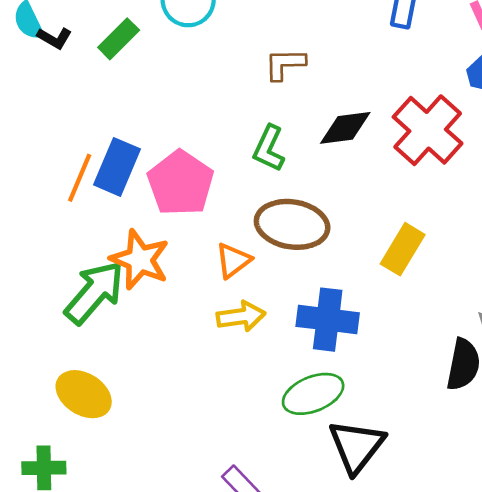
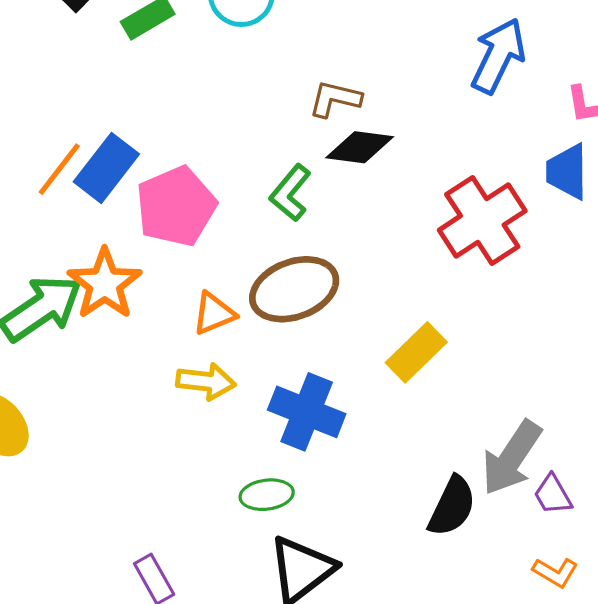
black diamond: (345, 128) -> (360, 147), moved
brown ellipse: (292, 224) -> (294, 289), turned -44
green ellipse: (313, 394) -> (267, 495), size x0.7

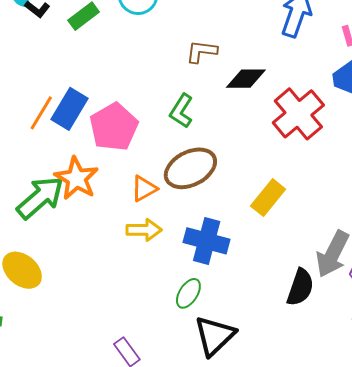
black diamond: (360, 147) -> (246, 79), moved
green ellipse: (267, 495) -> (188, 293), turned -44

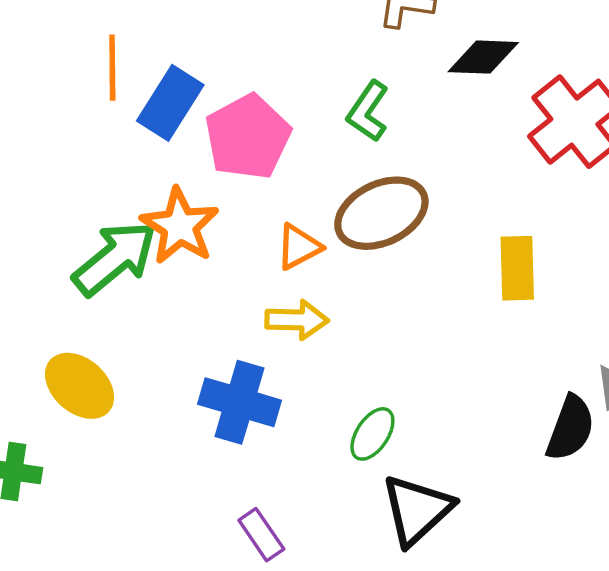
orange line: (41, 113) -> (112, 68), moved, turned -33
yellow rectangle: (268, 198) -> (517, 268), turned -42
blue cross: (207, 241) -> (240, 402), moved

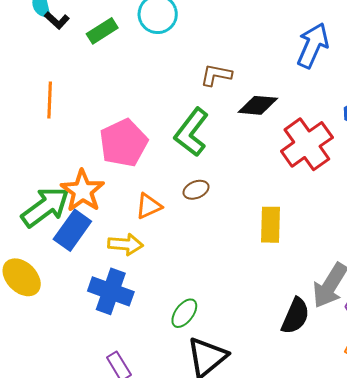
blue rectangle: (170, 103) -> (72, 230), moved
green L-shape: (368, 111) -> (192, 132), size x1.4
brown ellipse: (381, 213) -> (196, 190), size x0.5
yellow arrow: (297, 320) -> (126, 244), moved

